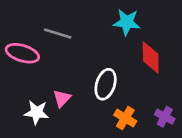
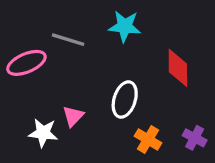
cyan star: (127, 22) -> (125, 26), moved
pink ellipse: (22, 53) -> (26, 63), turned -40

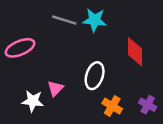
gray line: (68, 40) -> (64, 20), moved

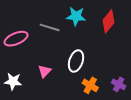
gray line: (64, 20) -> (50, 27), moved
red diamond: (135, 52) -> (109, 21), moved, turned 40
white star: (33, 101) -> (13, 81), moved

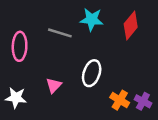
pink ellipse: (16, 39) -> (20, 46), turned -65
orange cross: (90, 85) -> (120, 100), moved

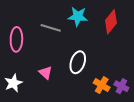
pink triangle: (54, 85) -> (46, 73), turned -32
white star: (16, 98) -> (13, 83), turned -30

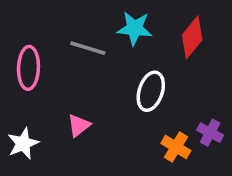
white ellipse: (78, 62) -> (151, 91), moved
pink triangle: (46, 73) -> (79, 125), turned 40
purple cross: (121, 86) -> (210, 133), moved

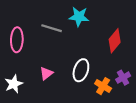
red diamond: (192, 37) -> (115, 41), moved
white ellipse: (151, 91) -> (81, 70), moved
purple cross: (210, 133) -> (123, 78), turned 32

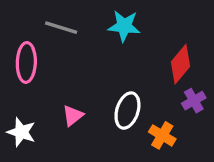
gray line: (52, 28) -> (61, 28), moved
purple cross: (123, 78) -> (194, 101), moved
white star: (14, 84) -> (21, 132), turned -30

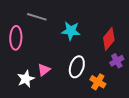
cyan star: (124, 26) -> (71, 31), moved
white star: (21, 132) -> (26, 79), moved, turned 30

